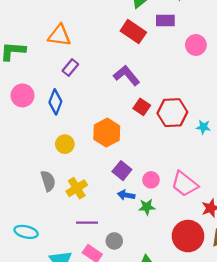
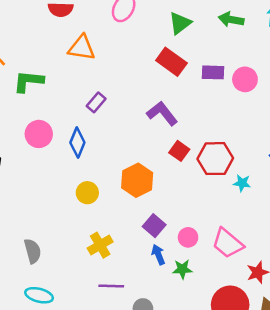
purple rectangle: (165, 21) -> (213, 72), moved
orange triangle: (59, 35) -> (82, 48), moved
cyan star: (203, 127) -> (242, 183), moved
gray semicircle: (48, 181) -> (33, 251), moved
blue arrow: (126, 195) -> (158, 255), turned 56

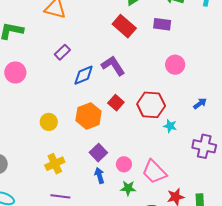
purple rectangle: (213, 72) -> (162, 24), moved
pink circle: (245, 79) -> (175, 65), moved
blue diamond: (77, 143) -> (84, 75), moved, turned 40
red square: (179, 151) -> (116, 103), moved
green star: (182, 269) -> (128, 188), moved

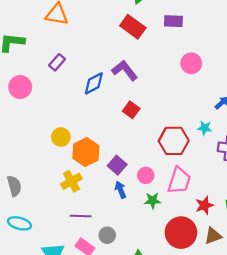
purple rectangle: (62, 52) -> (57, 62), moved
red hexagon: (151, 105) -> (174, 141), moved
orange hexagon: (89, 116) -> (86, 152), moved
cyan star: (170, 126) -> (205, 128), moved
pink trapezoid: (154, 172) -> (179, 181), turned -112

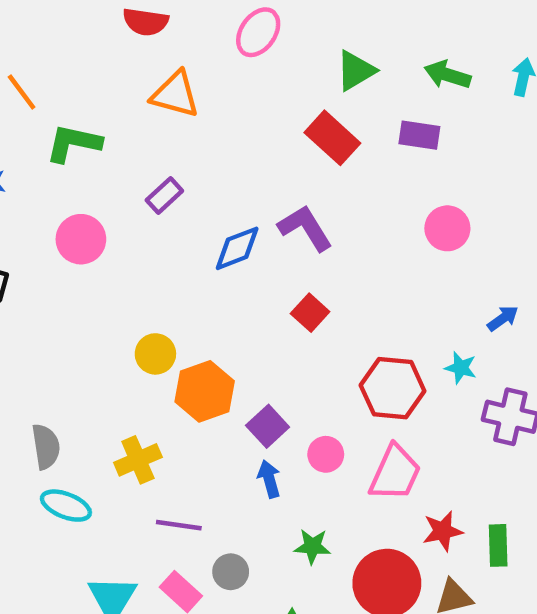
yellow cross: (71, 181) -> (138, 460), moved
green star: (153, 201) -> (312, 546), moved
cyan ellipse: (19, 223) -> (66, 506), moved

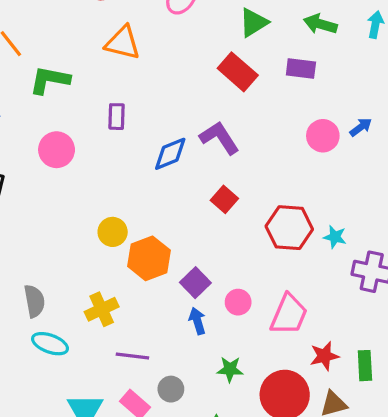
purple rectangle: (164, 195) -> (117, 117), turned -44
blue arrow: (503, 318) -> (361, 127), moved
red hexagon: (393, 388) -> (289, 228), moved

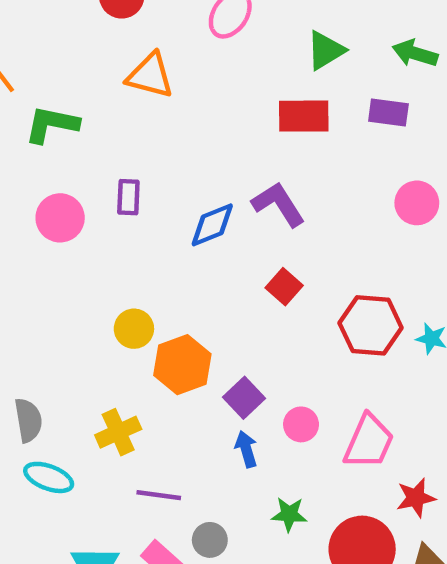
red rectangle: (238, 72) -> (304, 116), turned -42
purple rectangle: (117, 117) -> (128, 197), moved

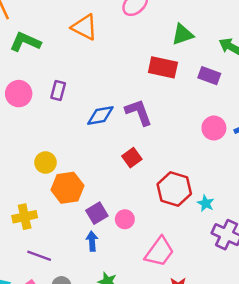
pink circle: (301, 424) -> (125, 219), moved

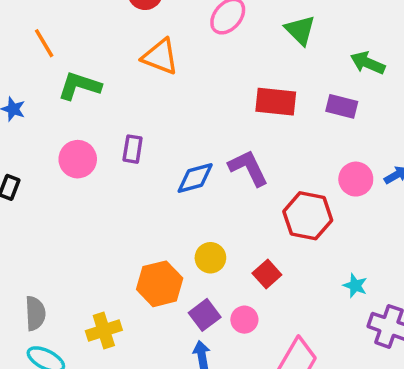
green triangle: (183, 34) -> (300, 30), moved, turned -50
red square: (132, 158) -> (267, 274), moved
yellow circle: (46, 162) -> (210, 258), moved
red hexagon: (174, 189) -> (308, 216), moved

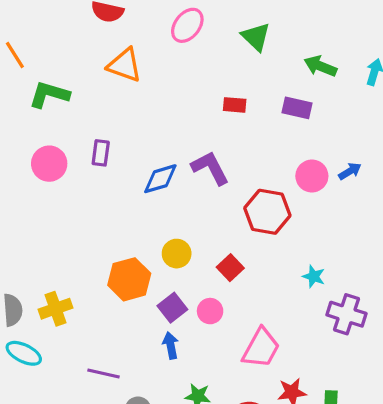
red rectangle: (276, 102) -> (235, 105), size x0.6
yellow cross: (104, 330) -> (55, 309), moved

